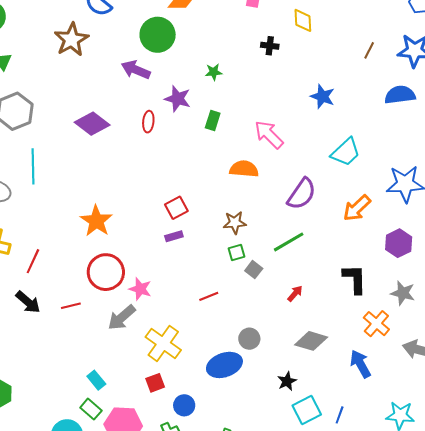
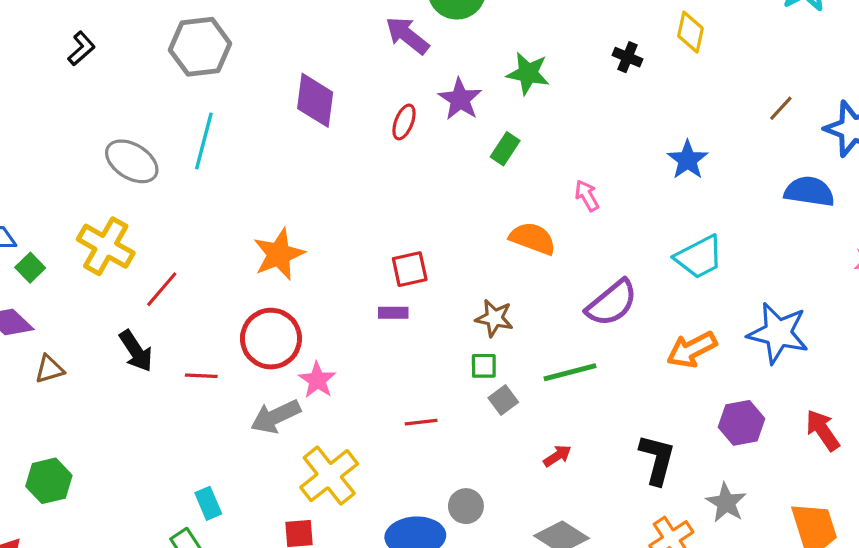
green star: (214, 72) -> (528, 73), size x1.5
purple diamond: (92, 124) -> (315, 100), turned 44
pink arrow: (269, 135) -> (587, 196), size x0.6

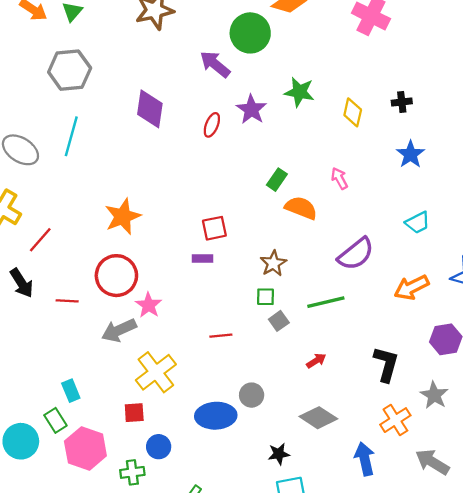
yellow diamond: (690, 32) -> (353, 112), moved
black cross: (627, 57) -> (402, 102), moved, turned -30
green rectangle: (505, 149) -> (277, 180), moved
cyan trapezoid: (699, 257) -> (418, 223), size x0.7
brown star: (494, 318) -> (273, 263), turned 30

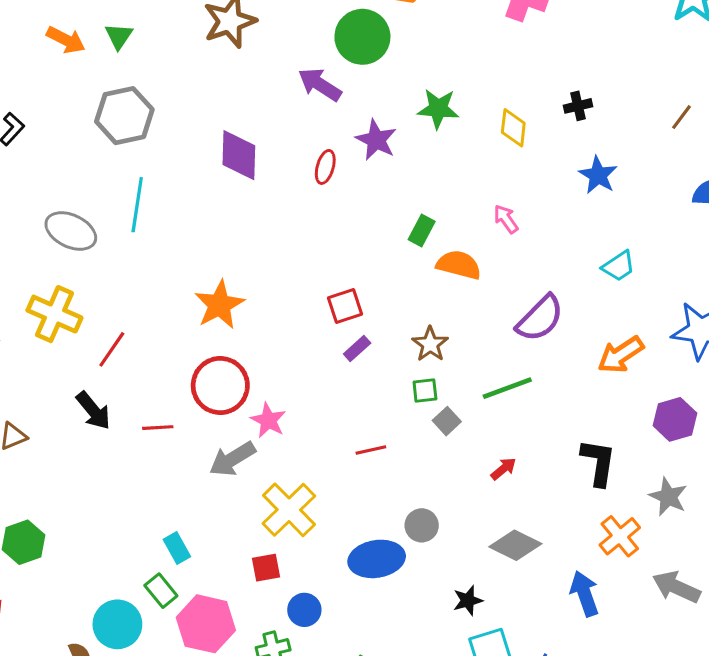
purple rectangle: (202, 259) -> (357, 348), moved, turned -36

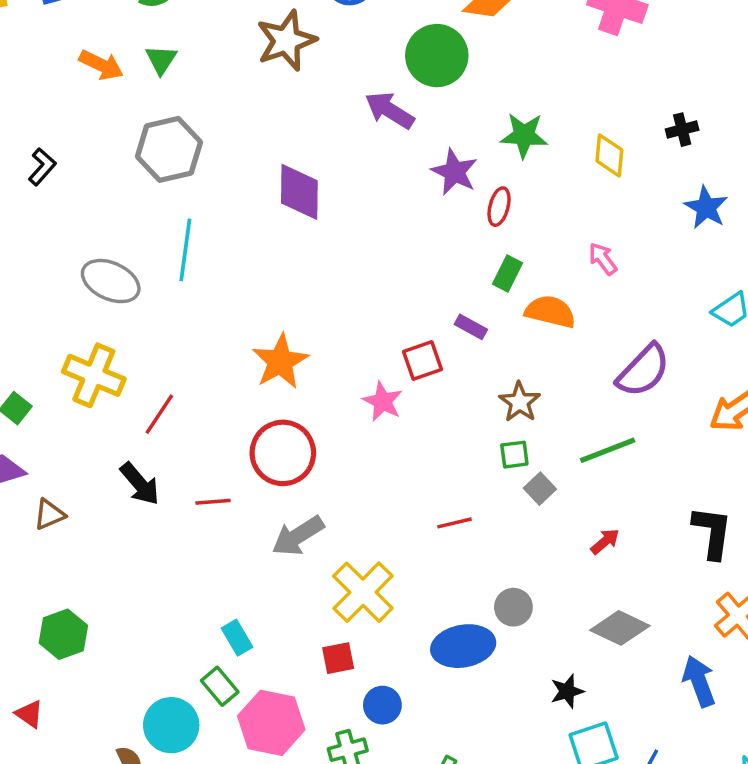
red ellipse: (325, 167) -> (499, 207), moved
purple rectangle: (357, 348) -> (471, 327), moved, turned 72
pink star: (268, 420) -> (383, 401), moved

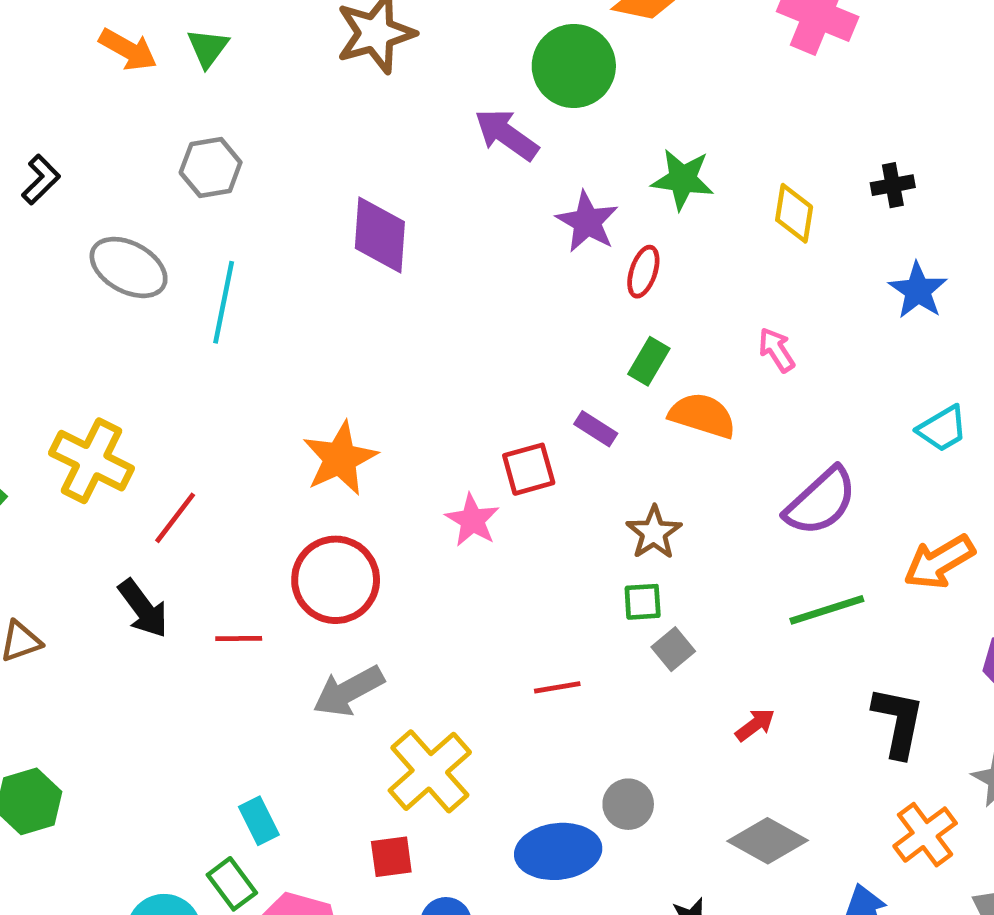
gray hexagon: (169, 149) -> (211, 167), size x0.7
gray ellipse: (111, 281) -> (129, 267), moved
green line: (608, 450) -> (827, 610), moved

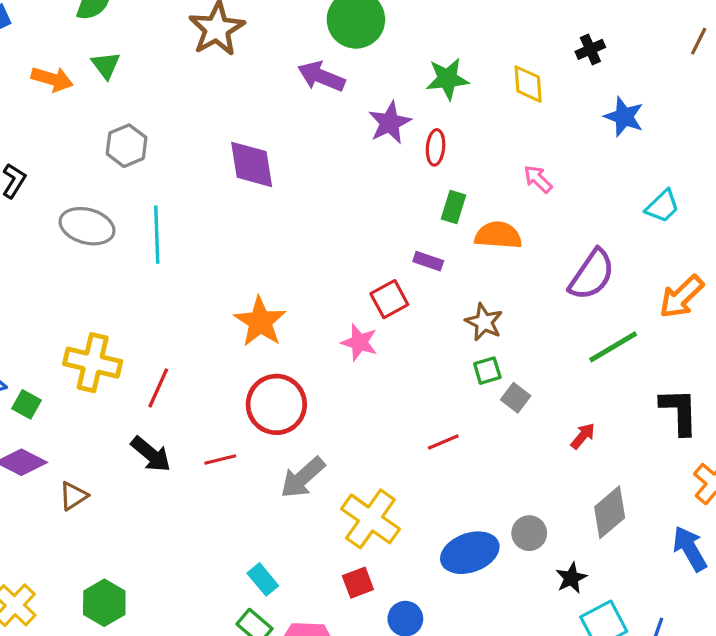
purple star: (587, 222) -> (390, 123), turned 30
gray circle: (628, 804) -> (529, 533), moved
gray diamond: (768, 841) -> (610, 512), turned -56

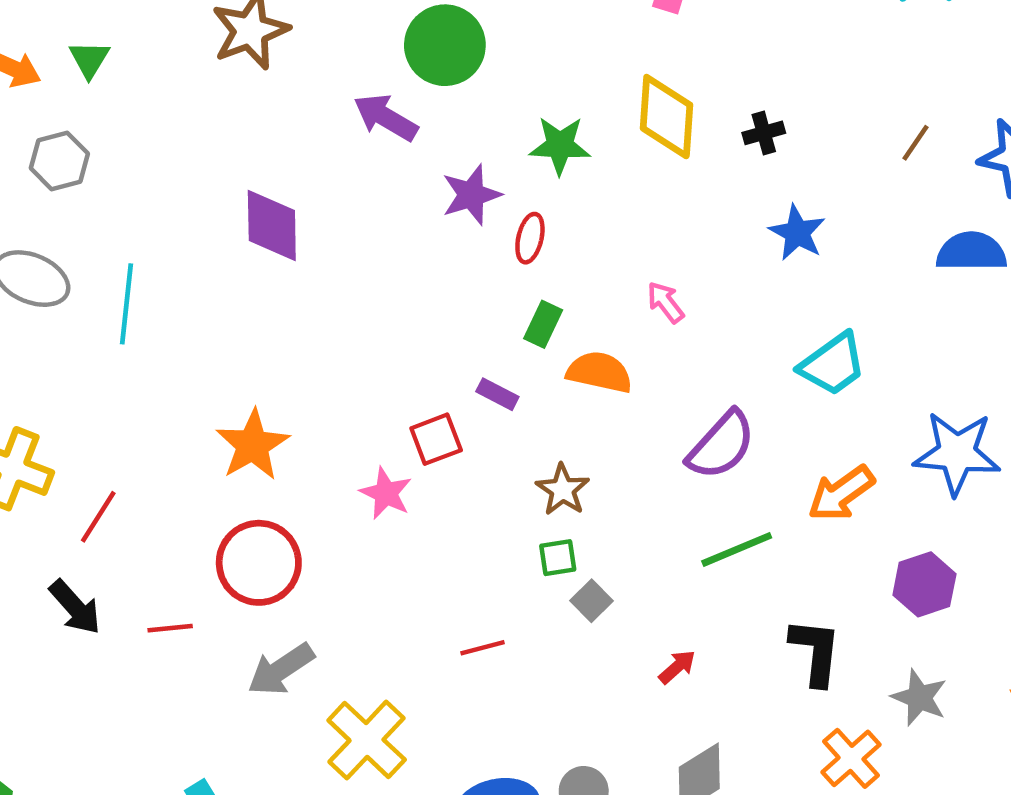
yellow diamond: (528, 84) -> (666, 117), moved, size x1.5
gray hexagon: (127, 146) -> (59, 161), moved
cyan trapezoid: (662, 206) -> (833, 364), size x1.4

